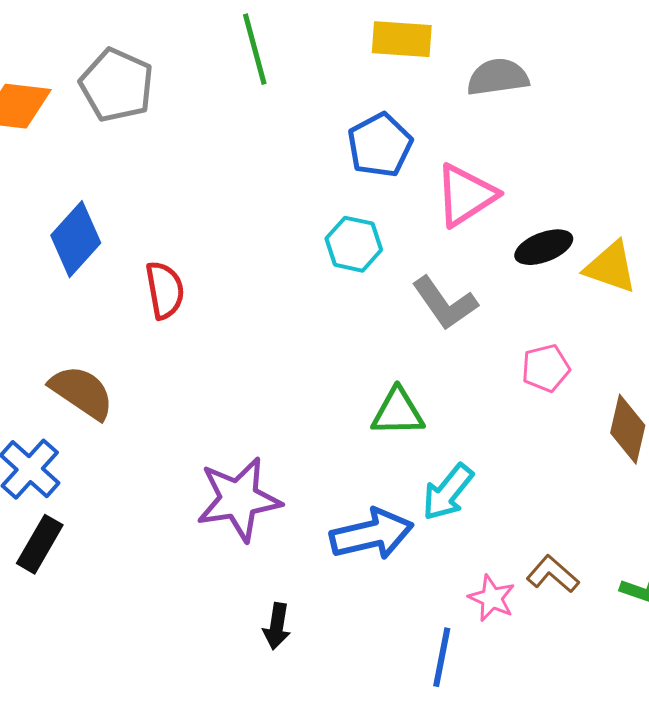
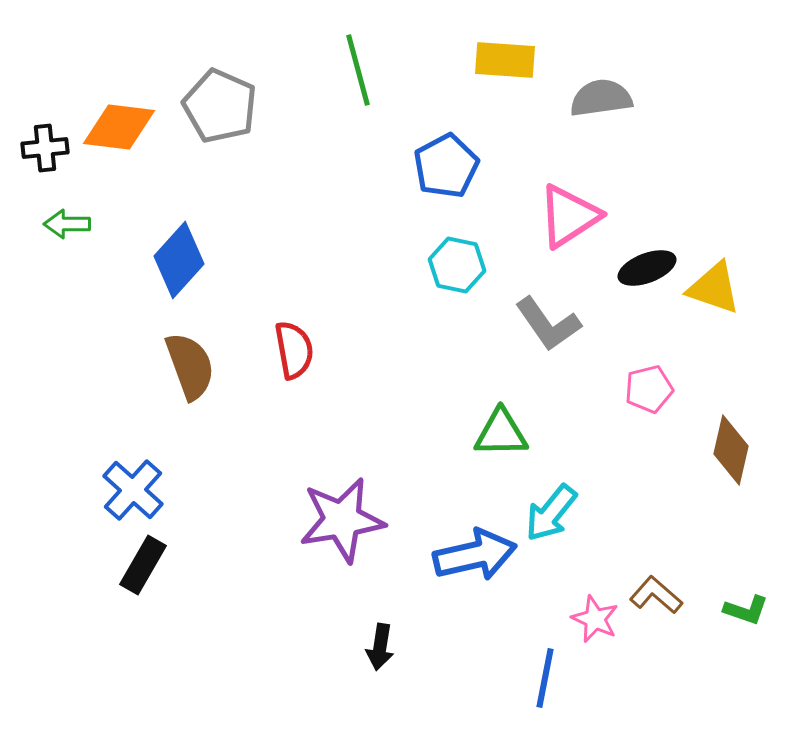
blue pentagon: (380, 145) -> (446, 166), moved
red semicircle: (165, 290) -> (294, 350), moved
brown semicircle: (82, 392) -> (190, 366), moved, turned 36

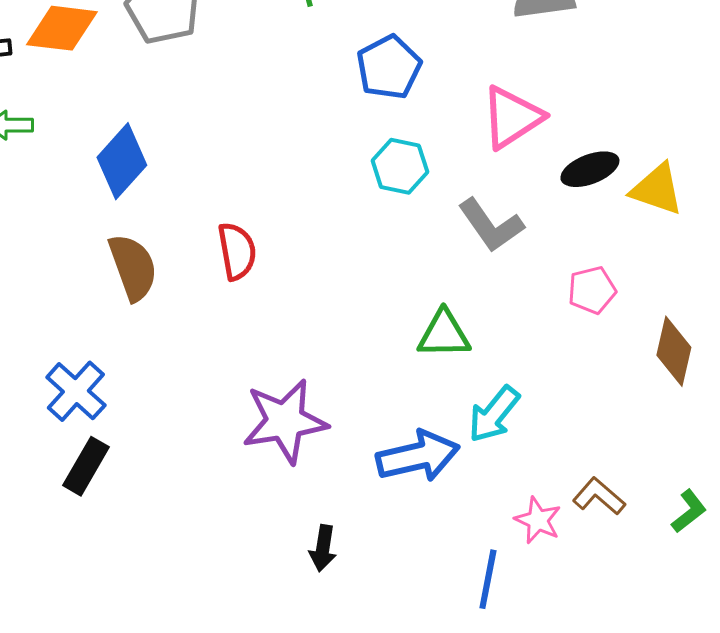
green L-shape: (746, 610) -> (689, 511), turned -57

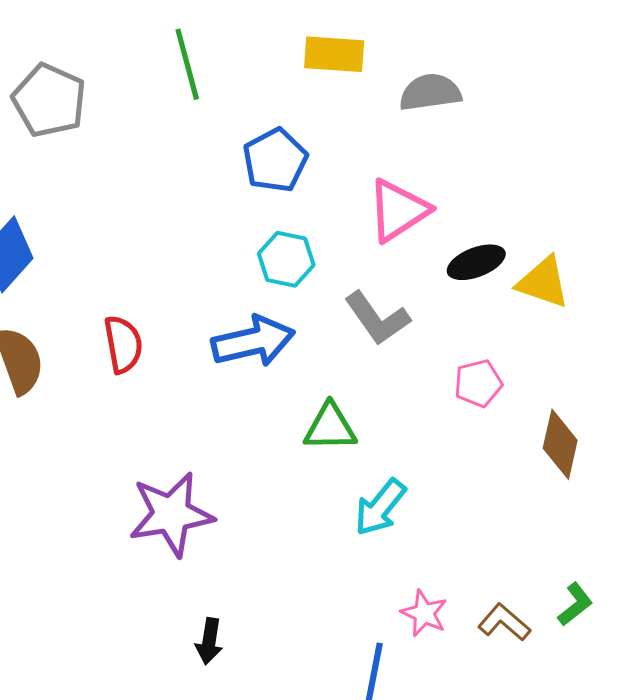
blue arrow: (418, 456) -> (253, 341), moved
brown L-shape: (599, 496) -> (504, 622), moved

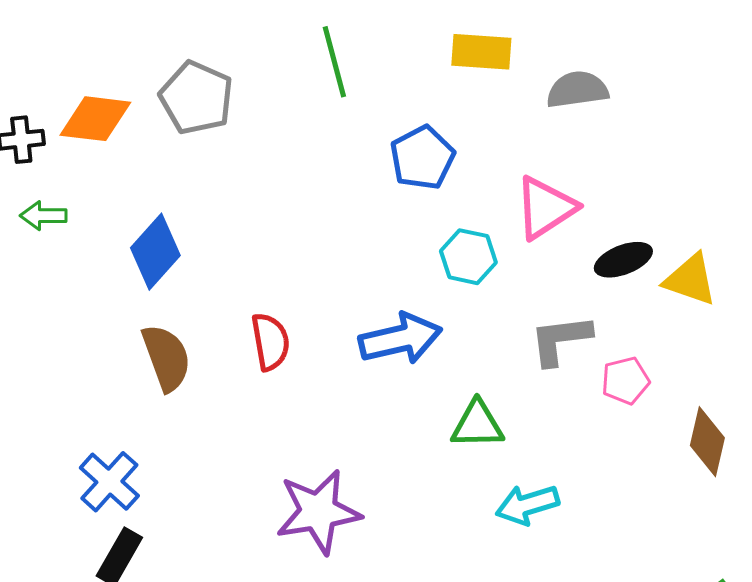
cyan hexagon: (286, 259) -> (468, 257), moved
gray L-shape: (377, 318) -> (560, 340), moved, turned 118
cyan arrow: (380, 507) -> (527, 505), turned 34

